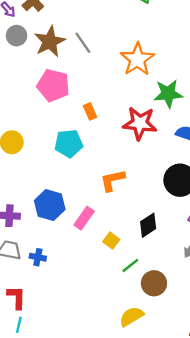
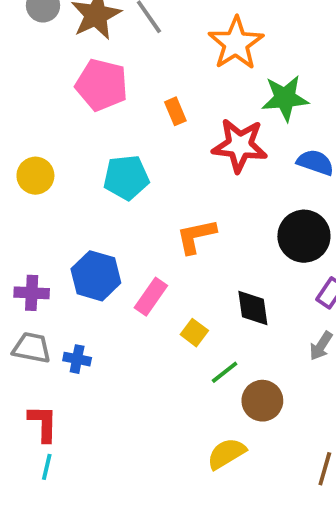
orange rectangle: (90, 111) -> (175, 111), moved
black diamond: (148, 225) -> (253, 308), turned -65

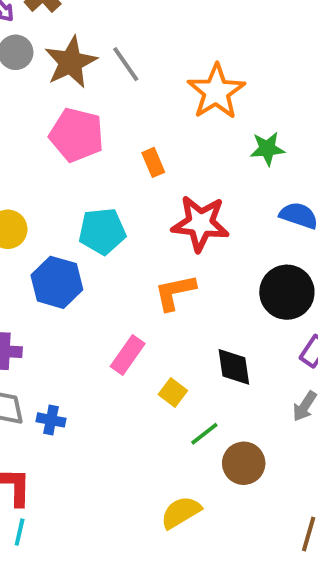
green star: (285, 98) -> (267, 149), size x0.7
red star: (240, 145) -> (200, 223), moved
blue hexagon: (96, 276) -> (57, 282), moved
yellow semicircle: (226, 454) -> (181, 512), moved

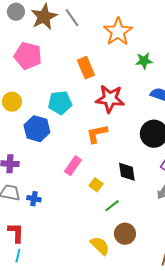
pink pentagon: (77, 135) -> (28, 56), moved
orange rectangle: (153, 162) -> (86, 68), size x1.5
brown circle: (244, 463) -> (125, 234), moved
yellow semicircle: (181, 512) -> (100, 246), turned 75

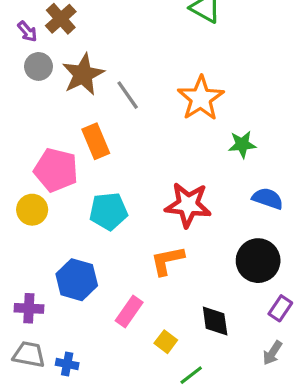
gray line: (72, 18) -> (128, 95), moved
pink pentagon: (28, 56) -> (56, 170), moved
orange rectangle: (86, 68) -> (96, 141), moved
blue hexagon: (37, 129) -> (77, 280), moved

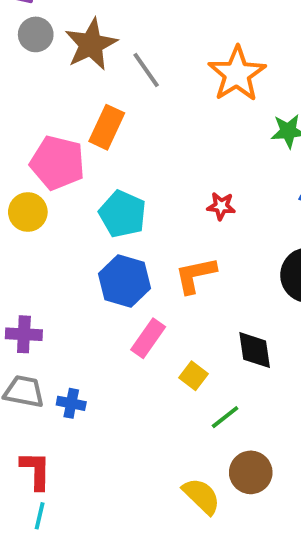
orange rectangle: (96, 141) -> (107, 127), turned 48
red star: (188, 205) -> (221, 206), size x0.5
cyan pentagon: (108, 211) -> (123, 214), turned 30
blue hexagon: (77, 280) -> (124, 281), moved

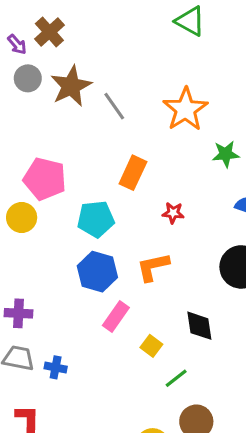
orange rectangle: (107, 127) -> (133, 173), moved
cyan pentagon: (123, 214) -> (96, 219), turned -30

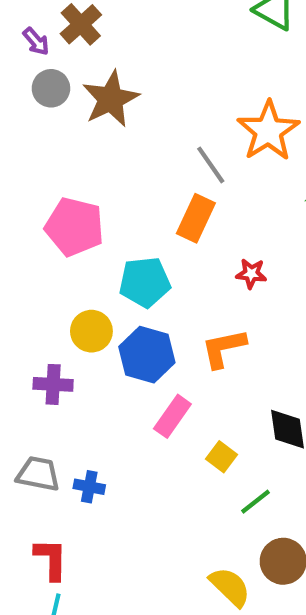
gray line: (114, 106) -> (211, 165), moved
yellow circle: (22, 217) -> (91, 331), moved
purple cross: (19, 313) -> (53, 384), moved

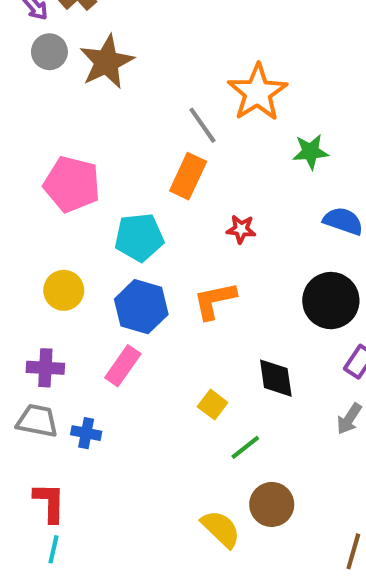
yellow circle: (91, 331) -> (64, 290), moved
purple cross: (53, 384) -> (45, 368), moved
pink rectangle: (172, 416) -> (123, 366), moved

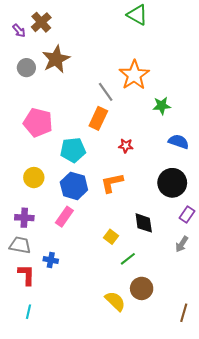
gray circle: (49, 52) -> (26, 68), moved
blue cross: (86, 433) -> (51, 260), moved
red L-shape: (49, 502) -> (26, 275), moved

